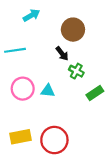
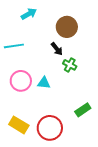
green rectangle: (95, 93) -> (83, 110), moved
yellow rectangle: (20, 137) -> (19, 125), turned 42

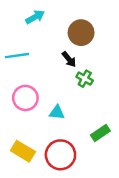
cyan triangle: (44, 83) -> (57, 112), moved

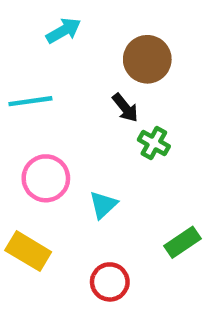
cyan triangle: (57, 112) -> (103, 205), turned -49
yellow rectangle: (23, 151) -> (28, 251), moved
red circle: (60, 155) -> (110, 282), size x0.7

